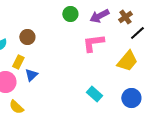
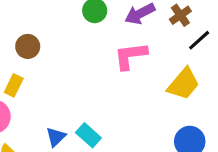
blue triangle: (31, 75) -> (56, 137), moved
cyan rectangle: (94, 94) -> (88, 135), moved

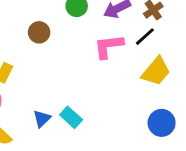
black line: (199, 40) -> (145, 37), moved
brown circle: (28, 46) -> (39, 32), moved

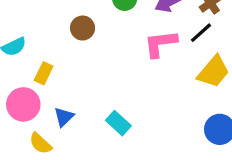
blue triangle: (42, 119) -> (64, 117), moved

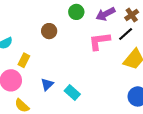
blue triangle: (64, 117) -> (47, 84), moved

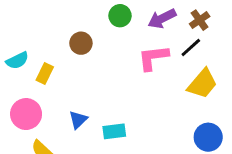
yellow rectangle: (24, 60) -> (45, 74), moved
cyan rectangle: (72, 92) -> (114, 131), turned -49

